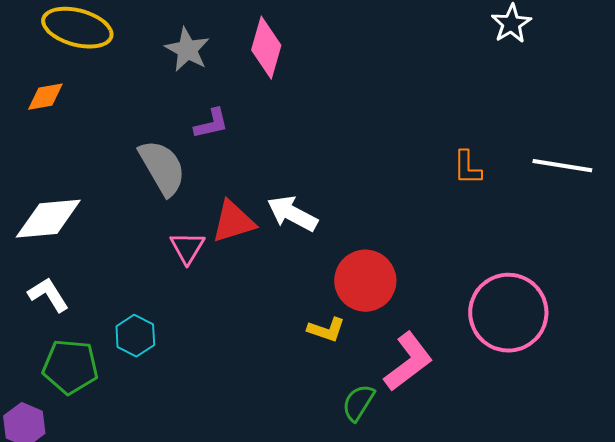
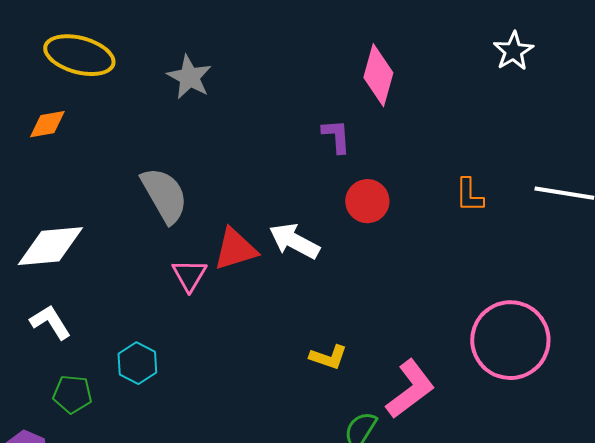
pink diamond: (266, 48) -> (378, 75), moved
purple L-shape: (211, 124) -> (336, 136), moved, turned -81
red circle: (365, 281) -> (367, 201), moved, size x0.7
green pentagon: (70, 367) -> (72, 394), size x0.7

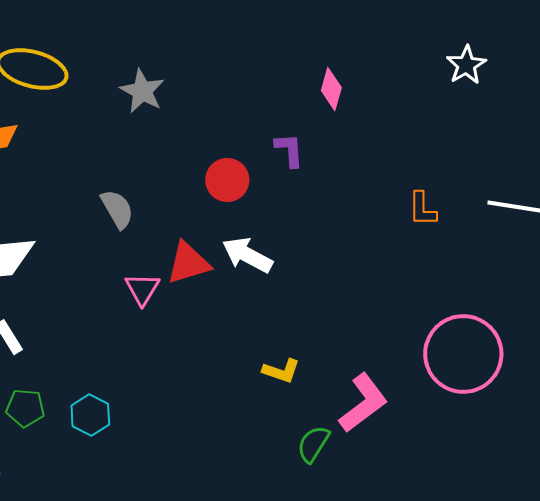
pink diamond: (378, 75) -> (331, 89), size x0.7
gray semicircle: (164, 195) -> (117, 209), size x0.7
red circle: (367, 201) -> (227, 180), moved
cyan hexagon: (137, 363) -> (90, 415), moved

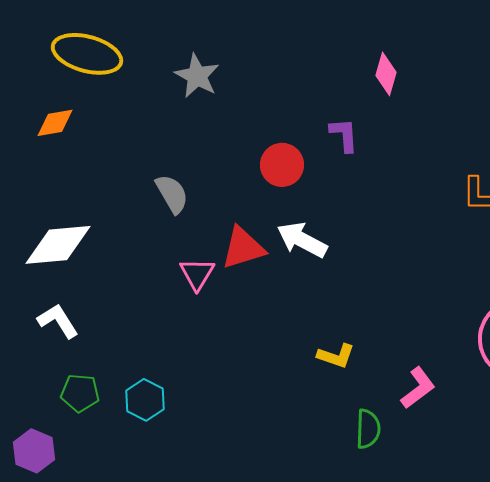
pink L-shape: (363, 403) -> (418, 388), size x0.7
green semicircle: (313, 444) -> (368, 429), turned 150

